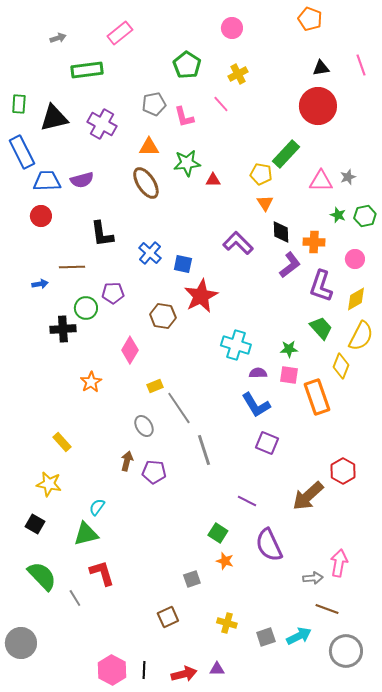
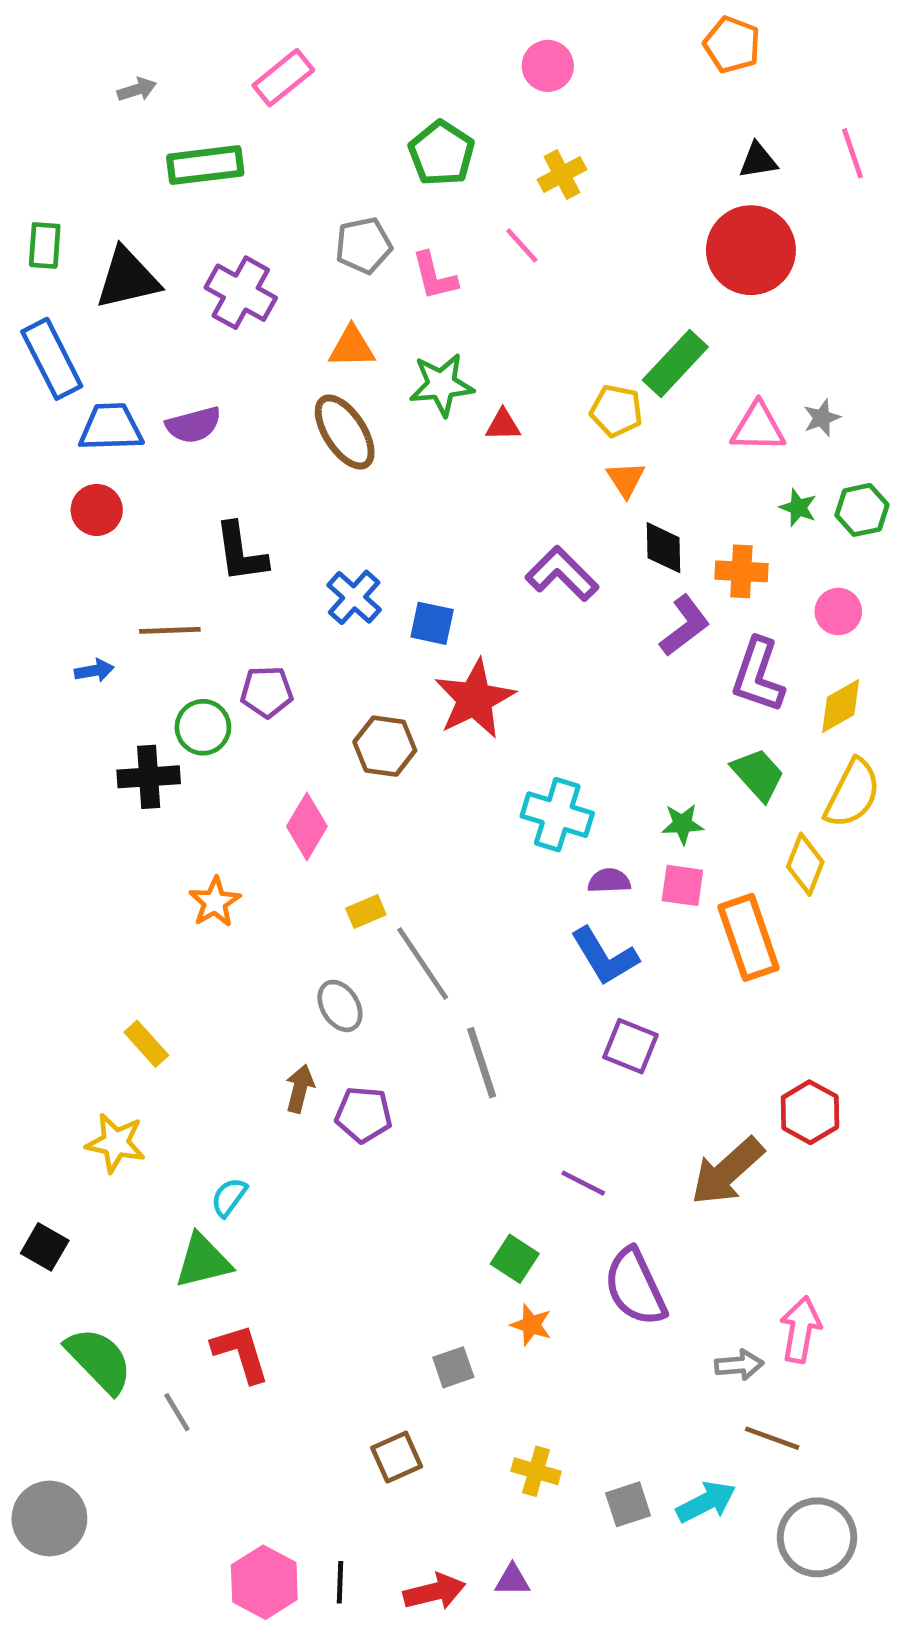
black square: (35, 524) -> (45, 1247), moved

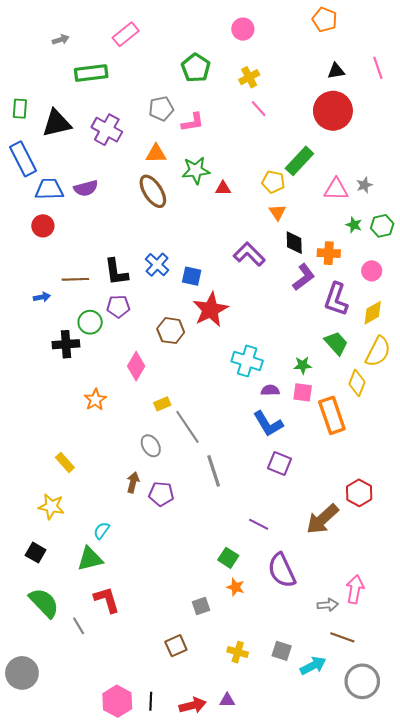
pink line: (522, 245) -> (259, 109), moved
pink L-shape: (434, 276) -> (193, 122), turned -85
black L-shape: (241, 552) -> (116, 272), moved
black square: (45, 1247) -> (36, 553), moved
gray square: (628, 1504) -> (282, 651), moved, turned 36

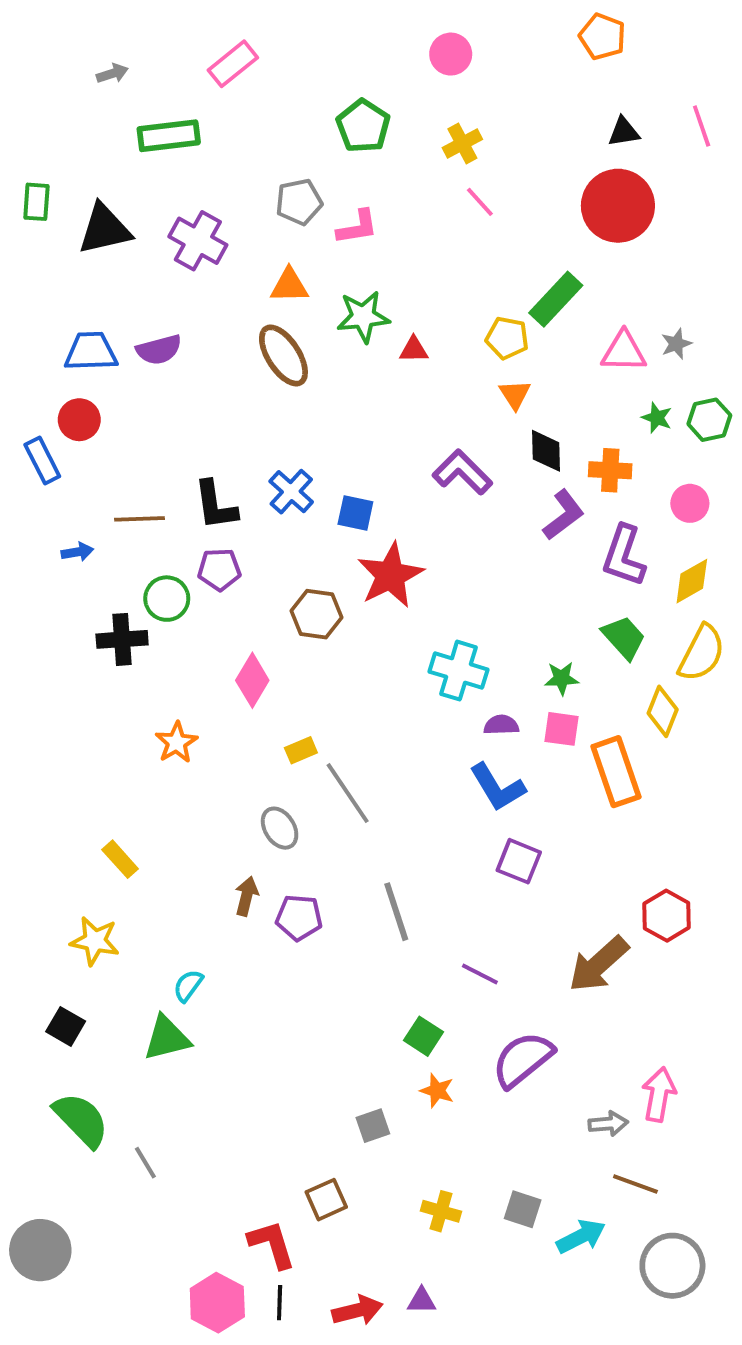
blue rectangle: (23, 159) -> (42, 461), moved, size x0.7
gray line: (214, 471) -> (396, 912), moved
purple semicircle: (282, 570) -> (523, 1060), turned 76
red L-shape: (107, 600) -> (272, 1244), moved

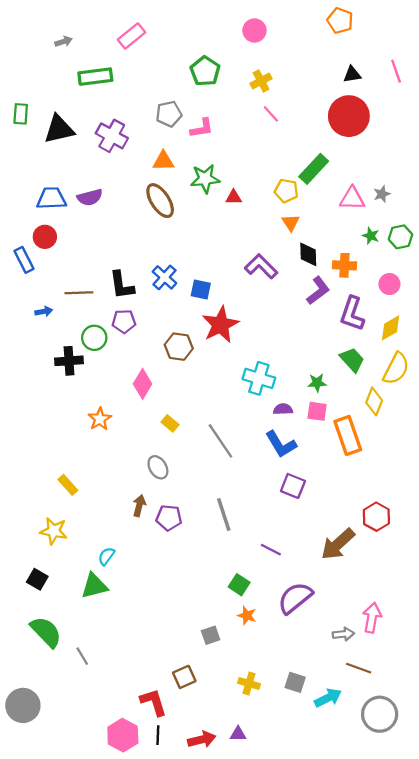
yellow rectangle: (301, 750) -> (170, 423), turned 63
gray line: (348, 793) -> (220, 441), moved

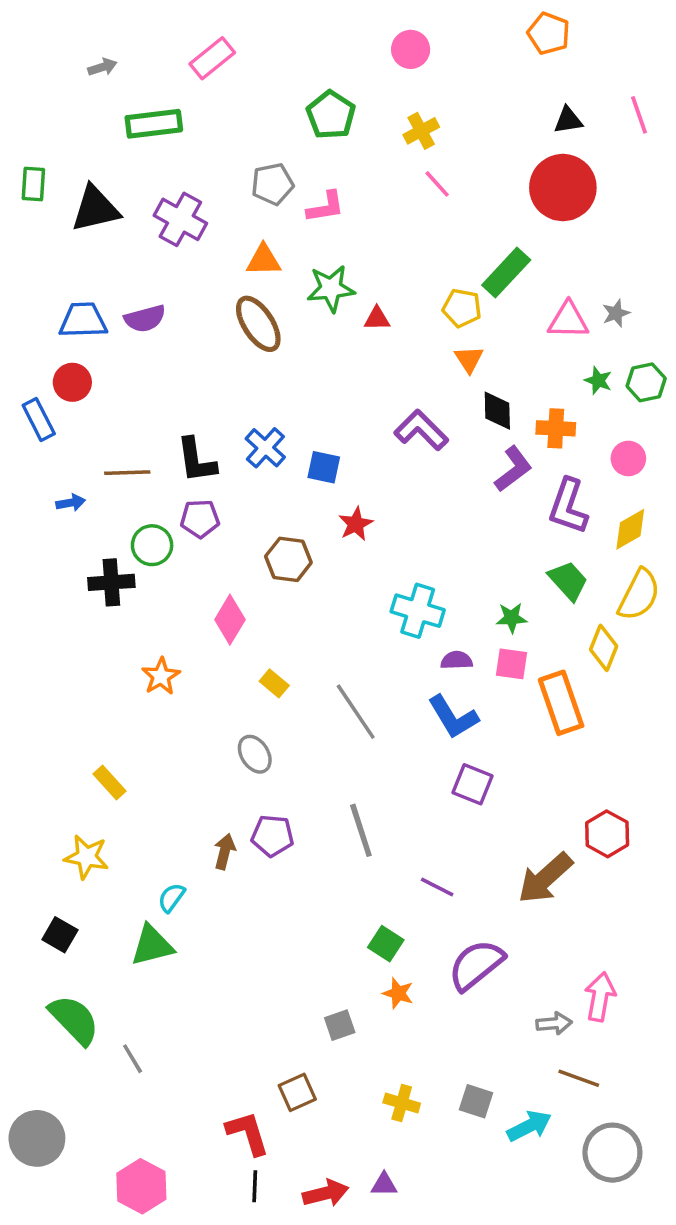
red star: (220, 325) -> (356, 524), size x0.6
brown arrow: (139, 506) -> (225, 852), moved
pink hexagon: (123, 735) -> (141, 1186), moved

